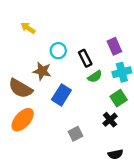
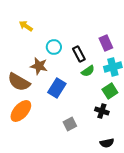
black cross: (110, 120) -> (102, 111), turned -32

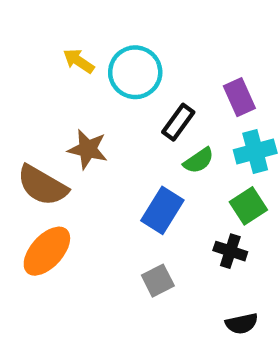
yellow arrow: (26, 26) -> (79, 61), moved
cyan circle: (54, 47) -> (135, 72), moved, size x1.5
black rectangle: (79, 54) -> (178, 122), turned 63
blue rectangle: (57, 88) -> (162, 210), moved

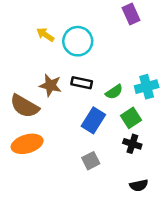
purple rectangle: (239, 97) -> (131, 14), moved
black rectangle: (178, 122) -> (82, 83), moved, turned 66
green square: (248, 206) -> (131, 118), moved
orange ellipse: (47, 251) -> (27, 144), turned 32

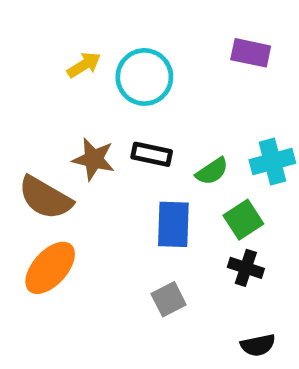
purple rectangle: (131, 14) -> (251, 53), moved, turned -54
yellow arrow: (45, 35) -> (84, 65), turned 114
blue rectangle: (93, 120) -> (173, 224), turned -30
orange ellipse: (27, 144) -> (50, 268), turned -32

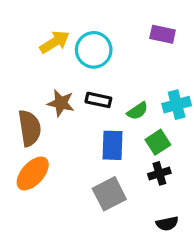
yellow arrow: (84, 65) -> (55, 42), size x1.4
brown semicircle: (45, 198) -> (30, 128), turned -129
black cross: (246, 268) -> (159, 173), turned -35
gray square: (169, 299) -> (109, 194), size x1.5

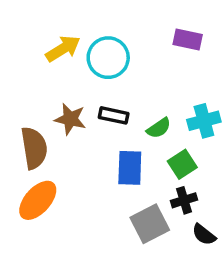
gray square: (109, 194) -> (150, 224), moved
black semicircle: (167, 224) -> (204, 235), moved, turned 50

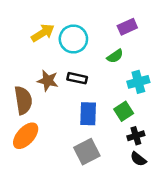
purple rectangle: (188, 40) -> (127, 27), turned -36
green semicircle: (159, 128) -> (115, 56), moved
black cross: (184, 200) -> (136, 136), moved
gray square: (150, 224) -> (87, 152), moved

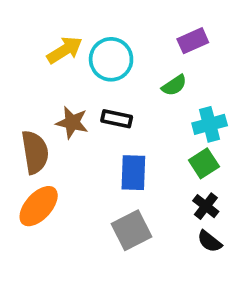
green square: (124, 111) -> (204, 163), moved
black cross: (136, 136) -> (206, 206), turned -35

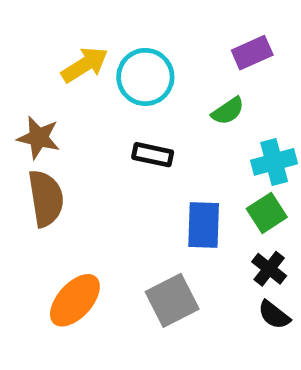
brown star: (72, 122) -> (39, 138), moved
blue rectangle: (133, 173) -> (204, 225), moved
orange ellipse: (39, 206) -> (75, 300), moved

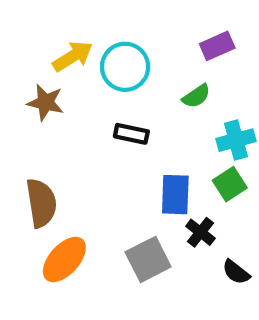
brown star: (39, 138) -> (45, 102), moved
brown semicircle: (46, 198) -> (41, 203), moved
black cross: (269, 269) -> (200, 232), moved

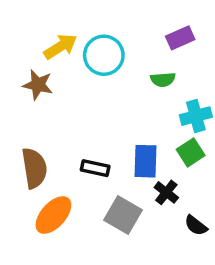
green semicircle: (196, 96) -> (163, 80), turned 30
black rectangle: (131, 134) -> (95, 168), moved
gray square: (148, 259) -> (123, 215), turned -33

